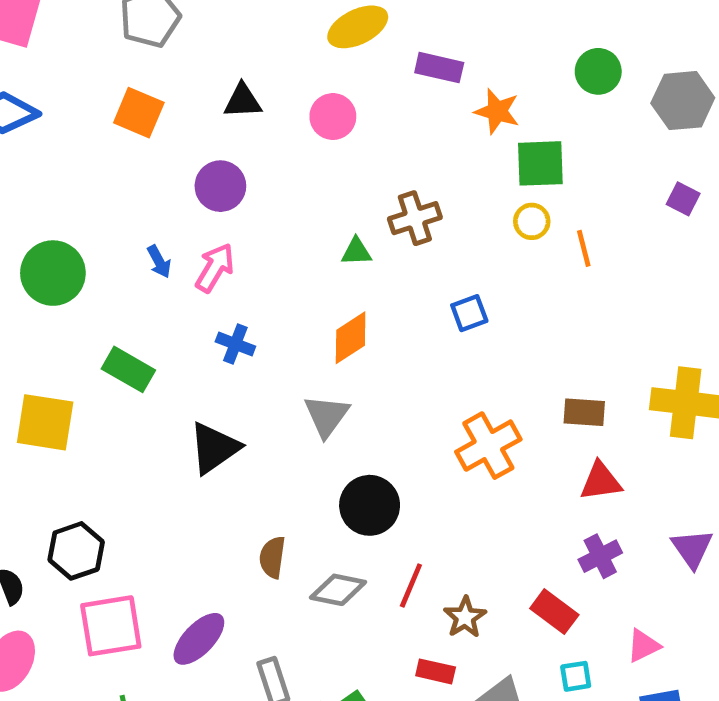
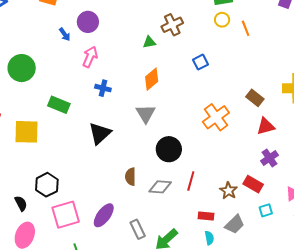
blue arrow: (159, 262) -> (65, 34), moved
brown rectangle: (584, 412) -> (255, 98), turned 42
brown star: (465, 617) -> (228, 191), moved

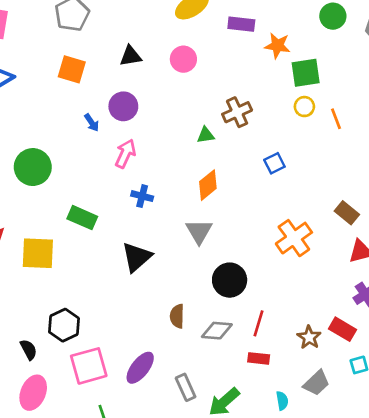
red rectangle: (206, 216) -> (259, 358), moved

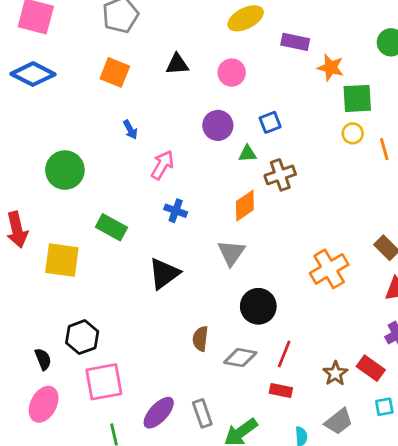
purple circle: (123, 106) -> (218, 125), moved
brown cross: (237, 112) -> (280, 175), moved
blue square: (274, 163) -> (270, 122), moved
purple ellipse: (140, 368) -> (159, 413), moved

